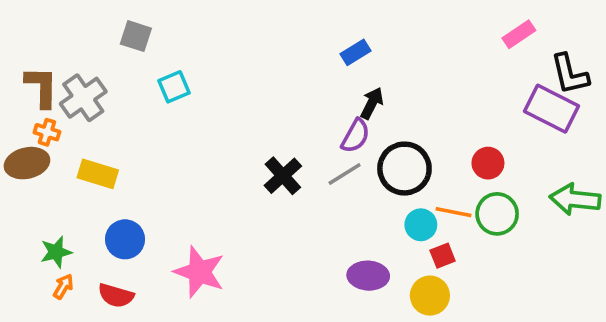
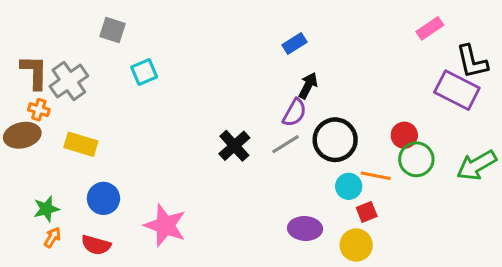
green arrow: (575, 199) -> (476, 165), turned -36
green circle: (497, 214) -> (416, 159), moved

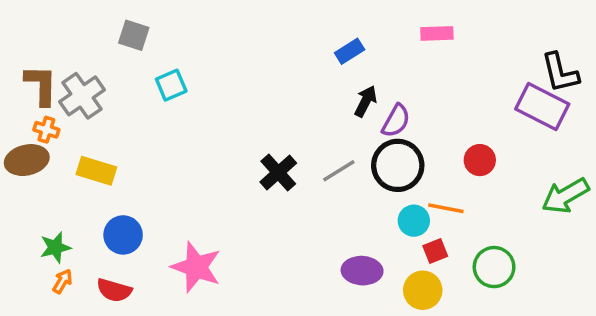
pink rectangle: (430, 28) -> (437, 33), moved, turned 32
purple semicircle: (294, 113) -> (396, 121), moved
green circle: (416, 159) -> (494, 267), moved

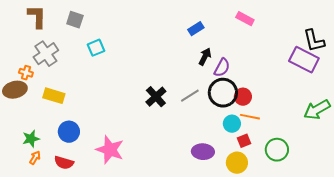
pink rectangle: (437, 33) -> (245, 19), turned 30
brown L-shape: (41, 85) -> (37, 17), moved
red circle: (480, 160) -> (243, 97), moved

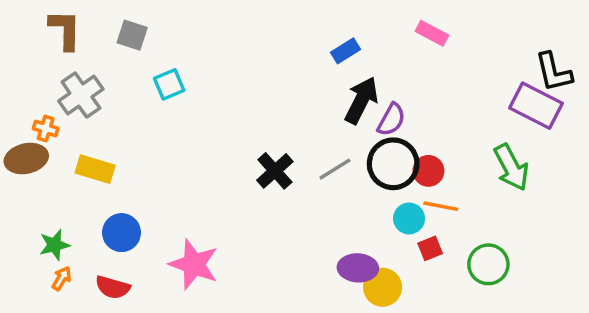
black arrow: (205, 57) -> (361, 100), size x1.5
green arrow: (317, 110) -> (511, 167), moved, turned -88
yellow circle: (237, 163) -> (383, 287), moved

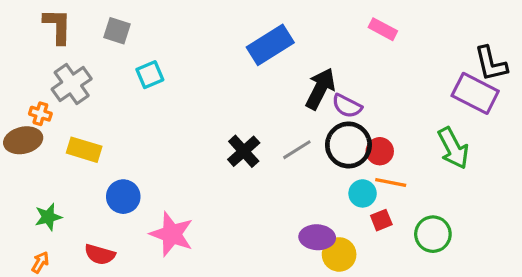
blue rectangle: (346, 51) -> (270, 45), moved, size x1.8
purple semicircle: (391, 120) -> (347, 106), turned 88
blue circle: (121, 233) -> (123, 197), moved
orange arrow: (62, 278) -> (40, 262), moved

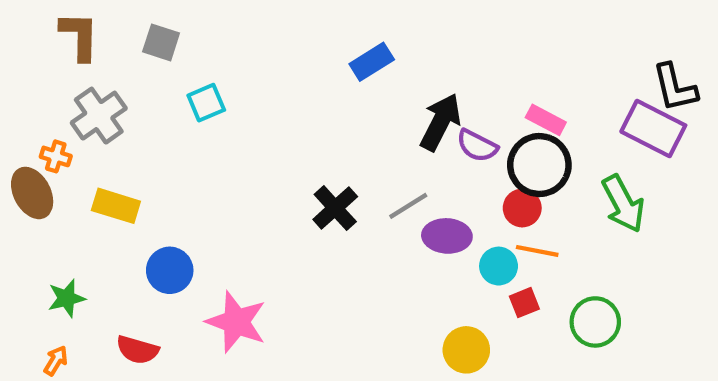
pink rectangle: (383, 29) -> (546, 120), moved
blue rectangle: (270, 45) -> (372, 62), size x0.7
brown ellipse: (23, 140) -> (32, 193), turned 75
black circle: (348, 145) -> (539, 165), moved
purple ellipse: (317, 237) -> (447, 236), moved

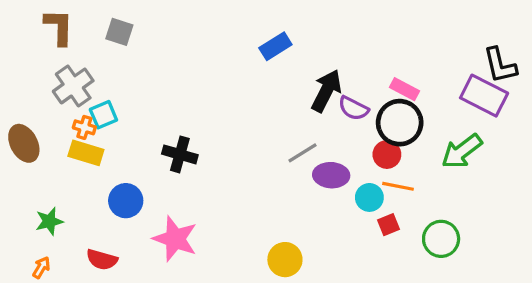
cyan square: (206, 103) -> (103, 115), moved
orange cross: (56, 156) -> (84, 127), moved
green arrow: (623, 204) -> (462, 151), turned 81
black cross: (335, 208) -> (180, 154), moved, turned -32
yellow circle: (466, 350) -> (285, 260), moved

